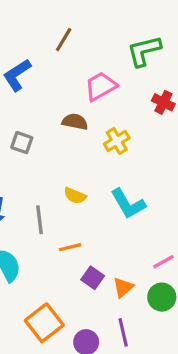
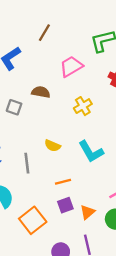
brown semicircle: (75, 122) -> (41, 92), moved
orange line: (70, 247) -> (63, 182), moved
purple square: (93, 278) -> (65, 205), turned 35
orange square: (44, 323) -> (33, 220), moved

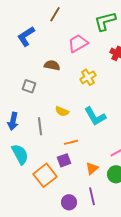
gray square: (14, 107) -> (29, 86), moved
purple square: (65, 205) -> (64, 160), moved

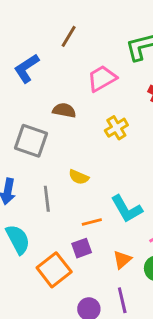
gray square: (29, 86) -> (31, 141), size x1.6
cyan L-shape: (95, 116) -> (127, 209), moved

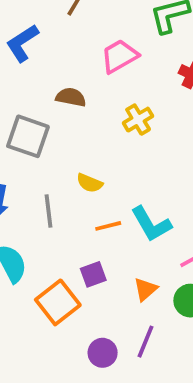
orange line: (92, 222) -> (108, 226), moved
purple line: (122, 300) -> (145, 342), turned 35

